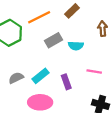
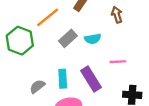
cyan rectangle: (41, 76) -> (63, 79), turned -42
purple rectangle: (66, 82) -> (91, 79), size x1.5

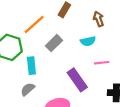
cyan semicircle: (93, 39) -> (88, 41), moved
cyan rectangle: (63, 79) -> (31, 66), moved

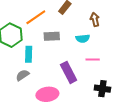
gray rectangle: (54, 43) -> (52, 36), turned 35

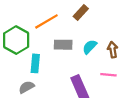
brown arrow: (95, 20) -> (113, 50), moved
cyan semicircle: (83, 38) -> (90, 47), moved, turned 136

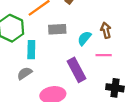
cyan semicircle: (90, 47) -> (84, 38), moved

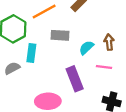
gray semicircle: (25, 73) -> (12, 68), moved

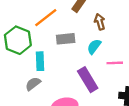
brown arrow: (109, 42) -> (100, 22), moved
gray semicircle: (12, 68) -> (33, 84), moved

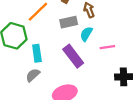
gray rectangle: (66, 39) -> (69, 22), moved
purple rectangle: (88, 80) -> (73, 56), moved

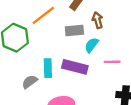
cyan rectangle: (37, 53) -> (48, 68), moved
purple rectangle: (73, 56) -> (75, 67), turned -45

